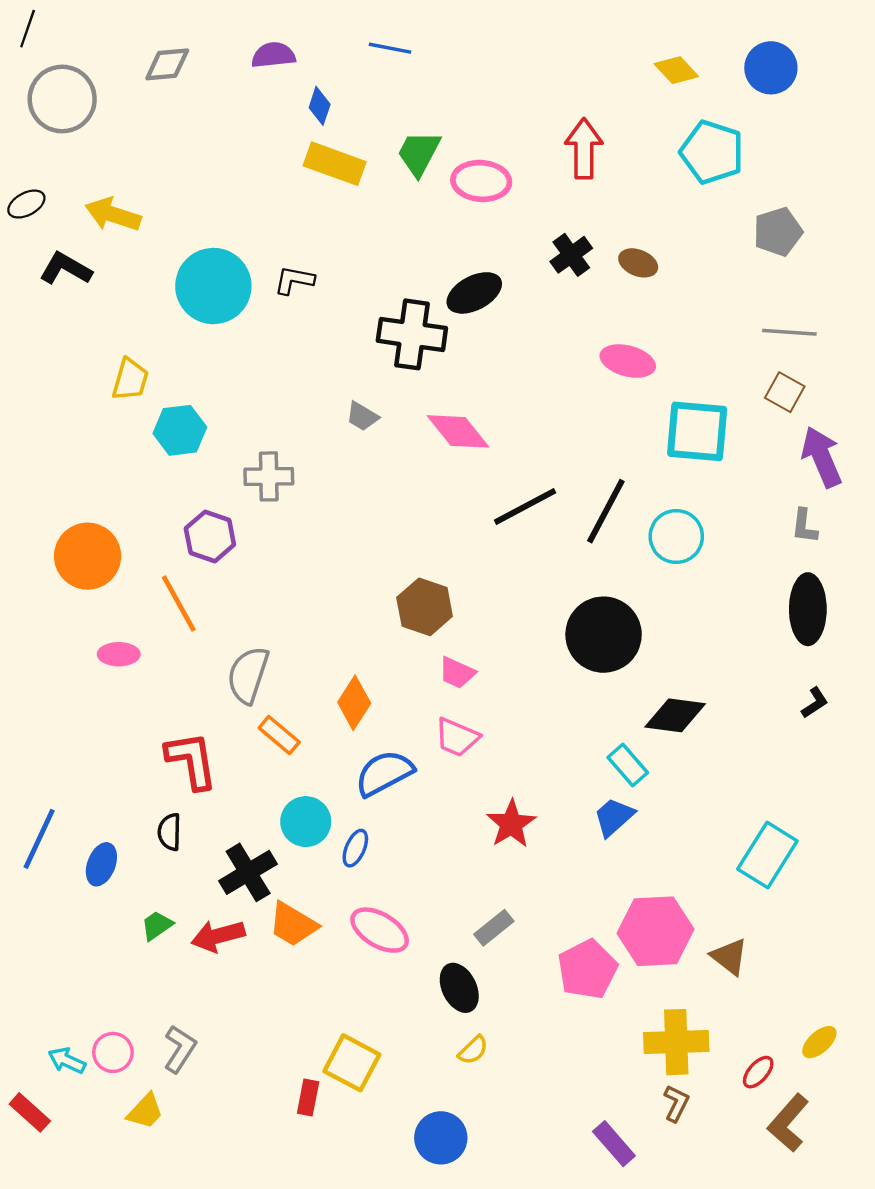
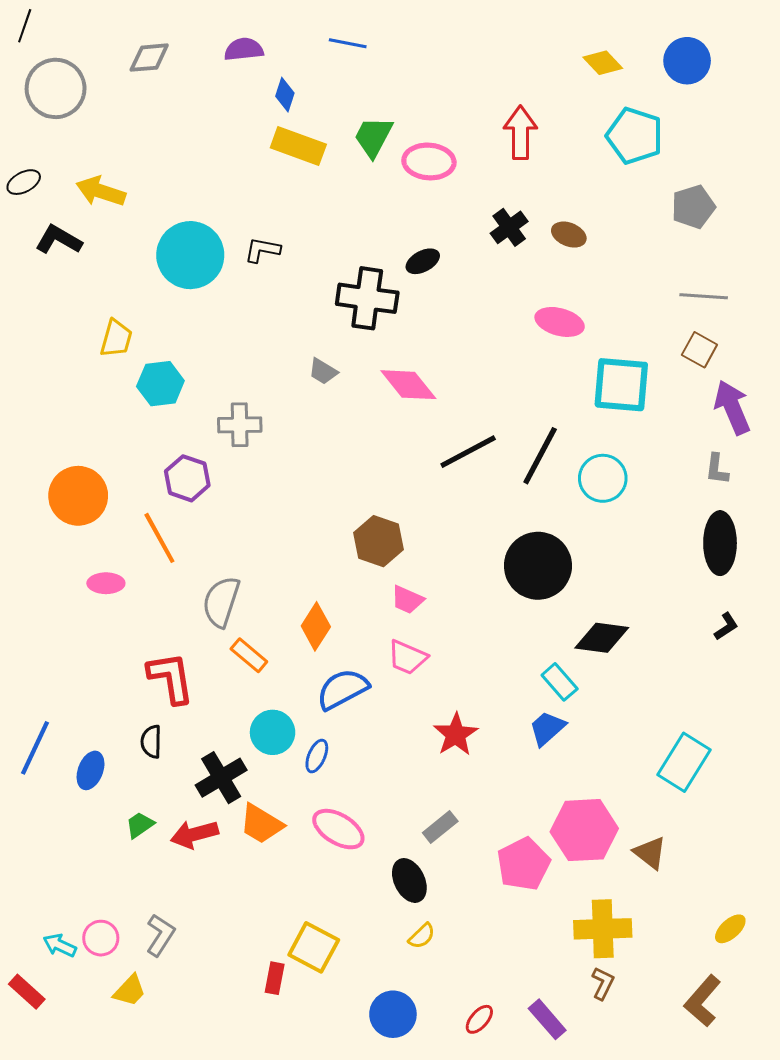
black ellipse: (474, 293) -> (423, 261), size x0.7
red ellipse: (758, 1072) -> (479, 1019), moved

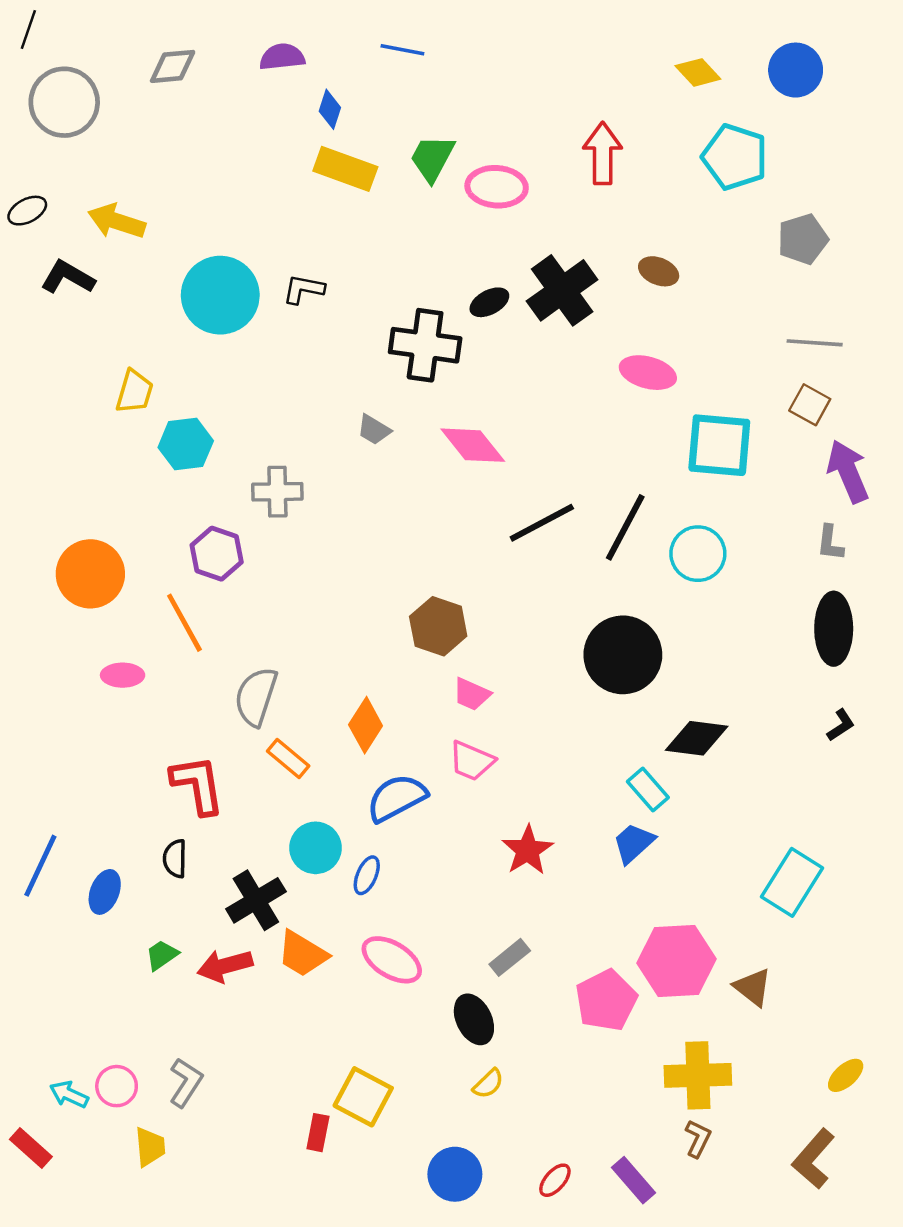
black cross: (509, 227) -> (562, 290), moved, size x1.6
yellow trapezoid: (130, 991) -> (150, 1147), turned -48

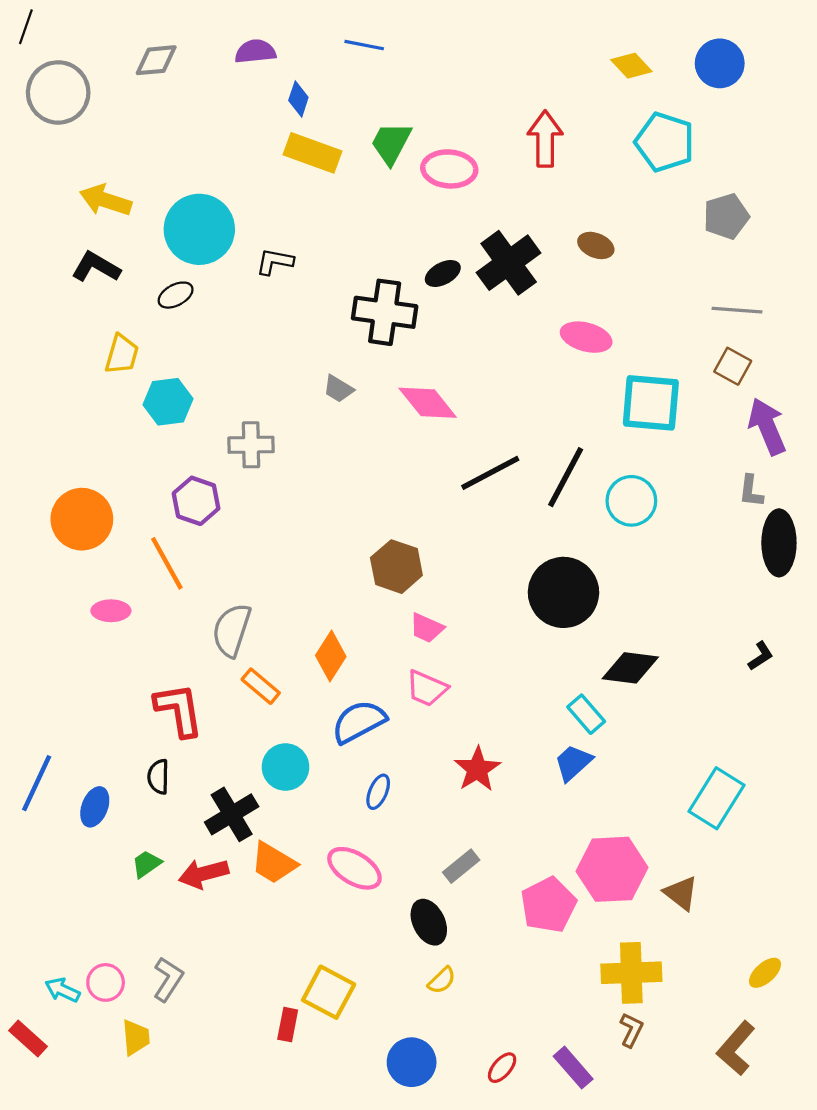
black ellipse: (27, 211) -> (176, 295), moved
black L-shape: (68, 277) -> (96, 267), moved
cyan circle: (220, 295) -> (199, 229), moved
black ellipse: (834, 629) -> (779, 543), moved
blue ellipse: (367, 875) -> (378, 792), moved

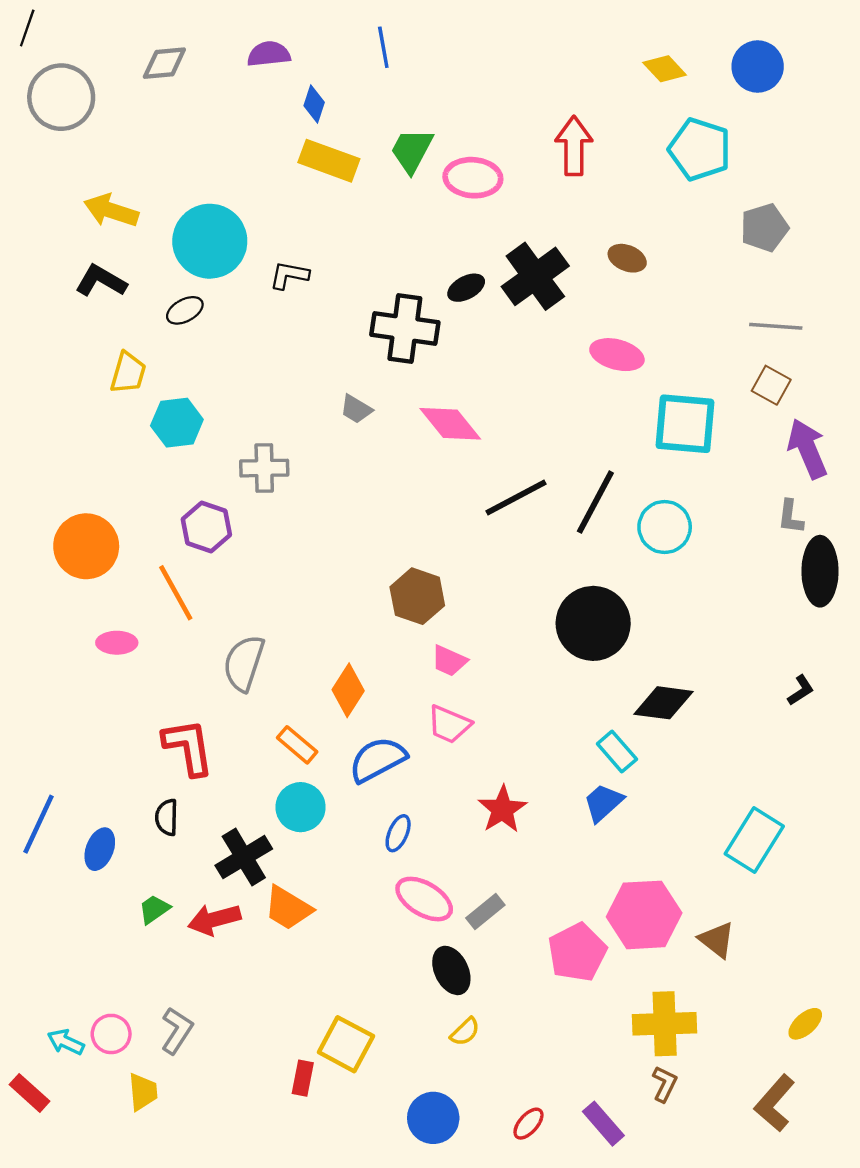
blue line: (364, 45) -> (383, 47), turned 69
orange rectangle: (261, 686) -> (297, 745), moved
pink ellipse: (354, 868) -> (424, 899), moved

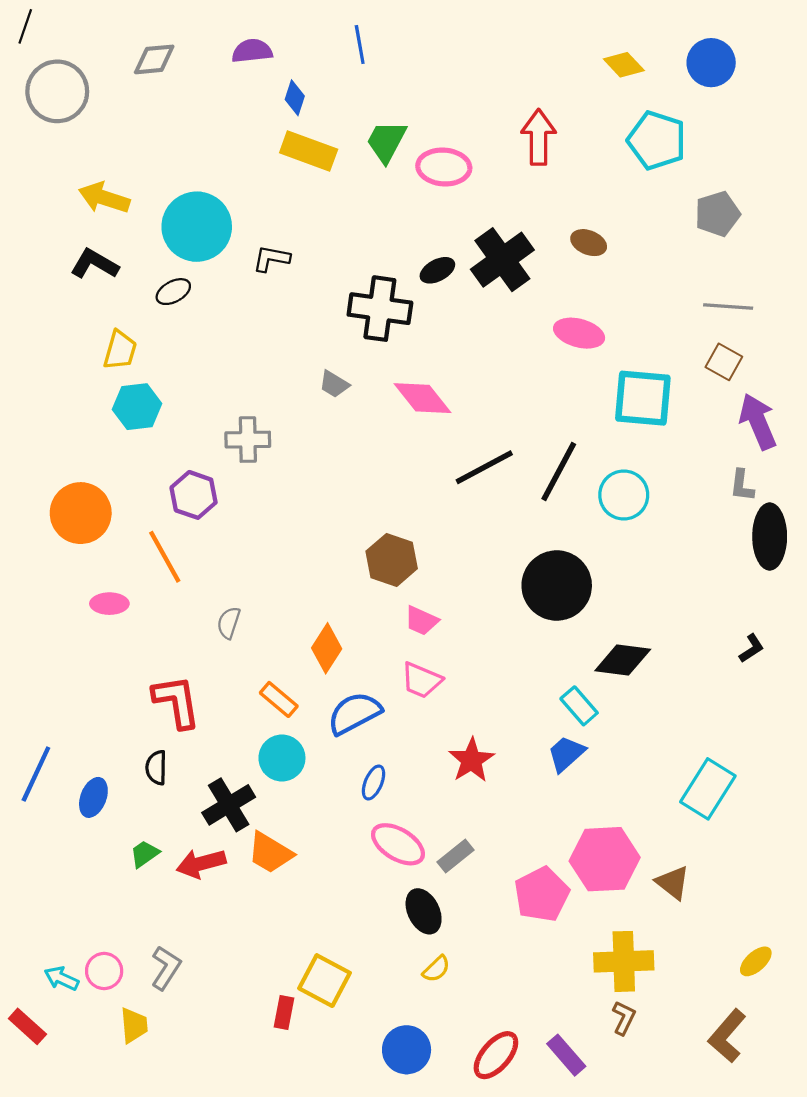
cyan hexagon: (177, 423) -> (137, 407), moved
gray semicircle: (244, 663) -> (229, 623), size x0.6
red ellipse: (528, 1124) -> (496, 1055), size x1.6

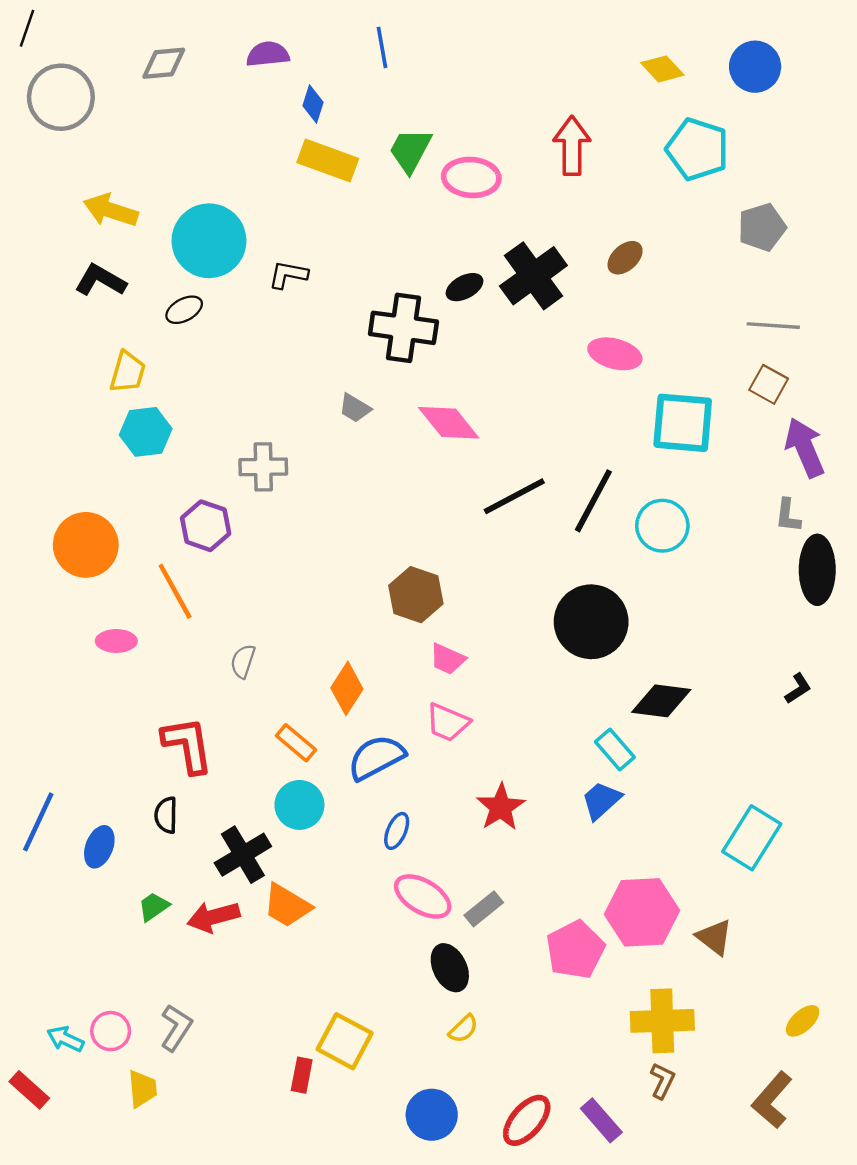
brown ellipse: (589, 243) -> (625, 258), turned -64

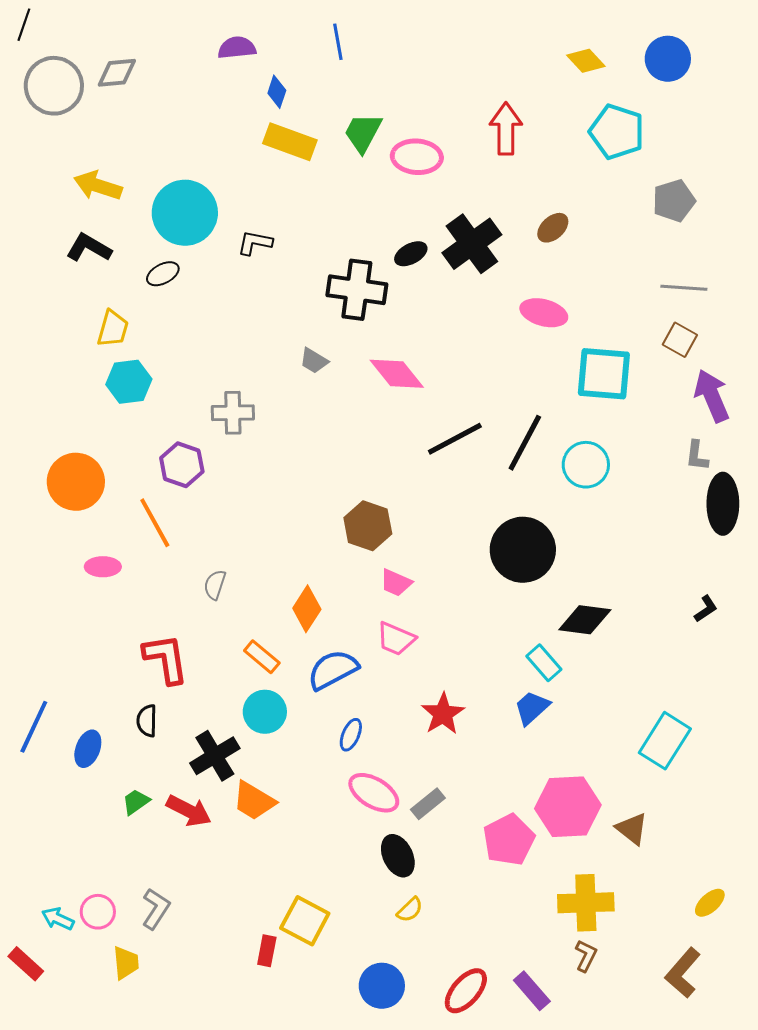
gray diamond: (164, 63) -> (117, 73), moved
red arrow: (214, 917) -> (189, 811), turned -138

